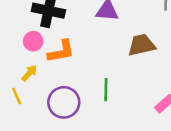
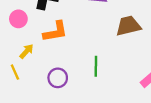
pink circle: (33, 41) -> (18, 19), moved
purple circle: (64, 102) -> (58, 78), size x0.7

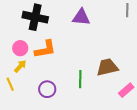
pink circle: (18, 19) -> (20, 48), moved
brown trapezoid: (128, 26) -> (107, 67), moved

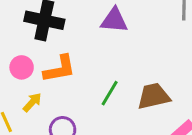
yellow arrow: (20, 66) -> (32, 102), moved
green line: (80, 79) -> (110, 93), moved, turned 30

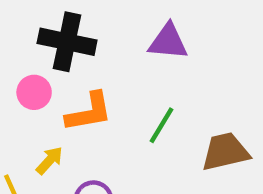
pink circle: (22, 67) -> (34, 92), moved
green line: (110, 93) -> (162, 125), moved

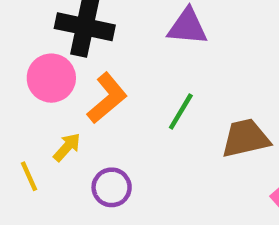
pink circle: (34, 92) -> (51, 78), size x1.4
orange L-shape: (89, 112) -> (107, 98), turned -30

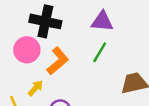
green line: (181, 111) -> (100, 52), moved

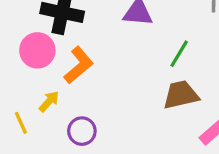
green line: (100, 52) -> (179, 54), moved

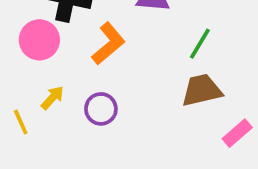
orange L-shape: (79, 65) -> (108, 44), moved
purple circle: (82, 131) -> (101, 109), moved

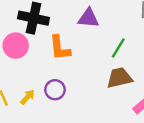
orange L-shape: (108, 44) -> (60, 48), turned 124
yellow arrow: (52, 98) -> (28, 97), moved

